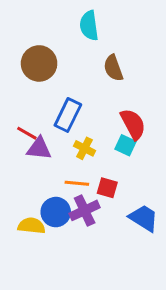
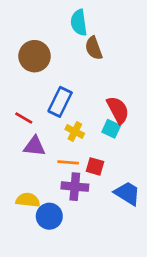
brown semicircle: (113, 68) -> (94, 48), moved
purple triangle: (39, 148) -> (35, 146), moved
purple cross: (85, 210) -> (75, 187), turned 30
blue circle: (56, 212) -> (49, 216), moved

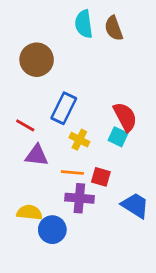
brown semicircle: (94, 48) -> (114, 28), moved

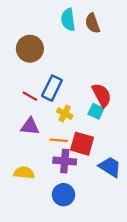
red line: (25, 125) -> (30, 96), moved
red square: (101, 177) -> (82, 144), size x1.5
blue circle: (52, 230) -> (64, 195), moved

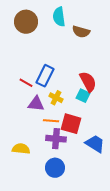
brown semicircle: (92, 23) -> (81, 32), moved, turned -54
brown circle: (30, 49) -> (26, 22), moved
purple triangle: (30, 126) -> (36, 104), moved

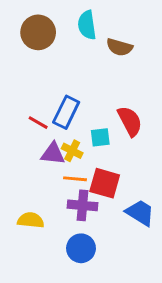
cyan square: (83, 96) -> (100, 137), moved, turned -32
yellow cross: (56, 98) -> (72, 151), moved

